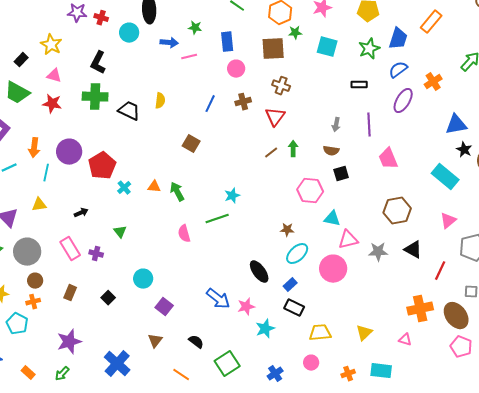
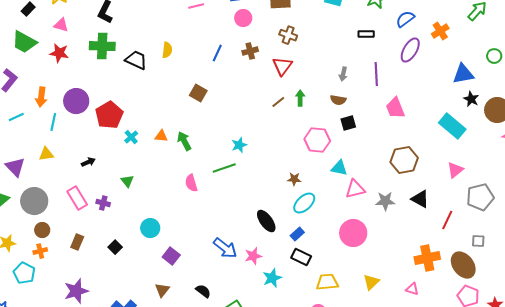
pink circle: (333, 269) -> (353, 233), moved

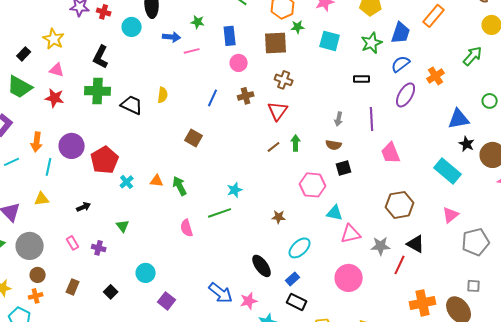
brown star: (294, 179) -> (279, 217), moved
pink rectangle: (77, 198) -> (73, 243), size x0.6
red line: (447, 220) -> (400, 265), moved

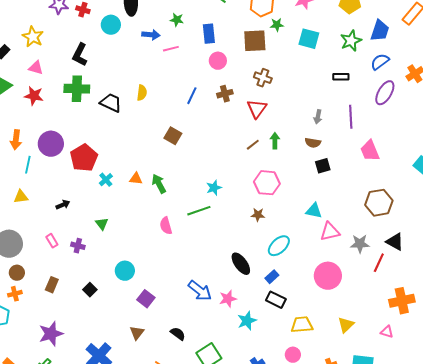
pink hexagon: (313, 185) -> (267, 183), moved

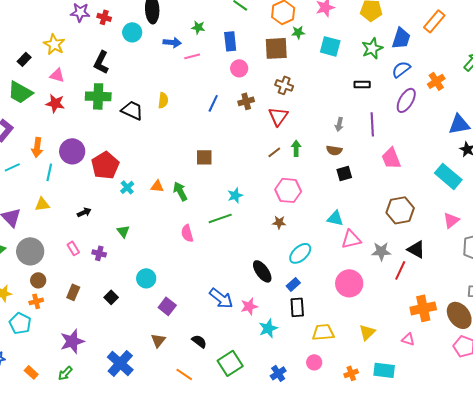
brown square: (173, 136) -> (204, 157), moved, turned -30
black rectangle: (276, 300) -> (297, 307), turned 60

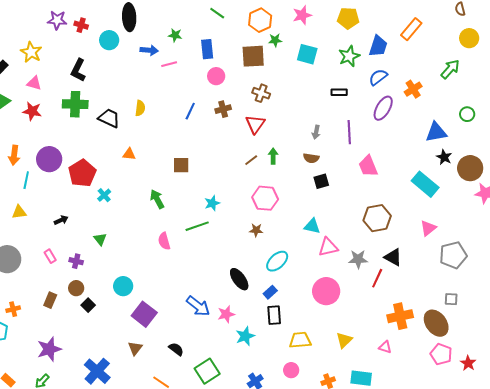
orange triangle: (157, 186) -> (129, 154), moved
brown circle: (38, 280) -> (76, 288), moved
purple square: (167, 306) -> (144, 314), size x1.4

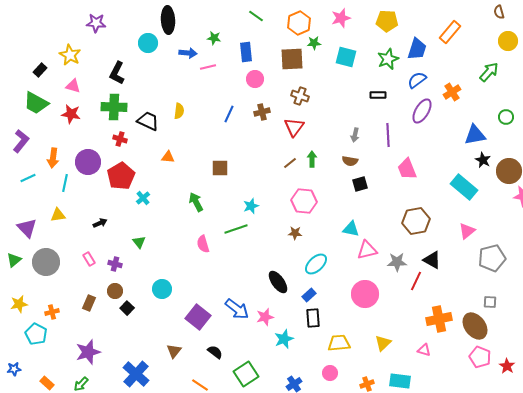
red cross: (81, 25) -> (120, 139), moved
purple square: (144, 314) -> (198, 317), moved

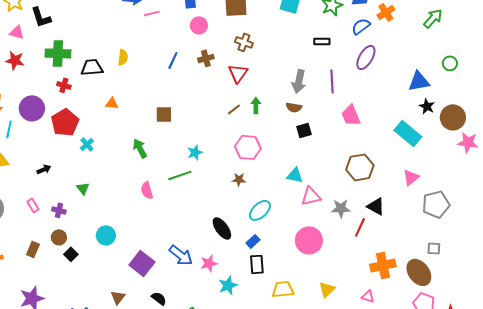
black L-shape: (117, 73) -> (41, 17), moved, turned -45
orange cross: (452, 92) -> (386, 12), moved
black trapezoid: (148, 121) -> (92, 67), turned -30
gray arrow: (355, 135) -> (299, 81), size x1.6

